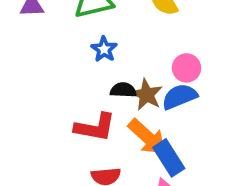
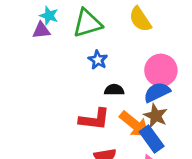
pink circle: (186, 68) -> (161, 70), size x1.5
brown star: (147, 95) -> (156, 116), moved

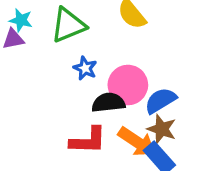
pink circle: (161, 70) -> (128, 85), moved
black semicircle: (114, 90) -> (108, 103), size x1.4

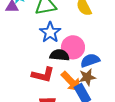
blue star: (85, 68) -> (50, 32), size x1.5
brown star: (162, 129) -> (87, 77), turned 30

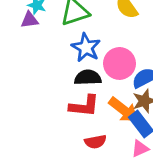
black semicircle: (59, 55) -> (88, 78), moved

